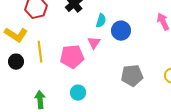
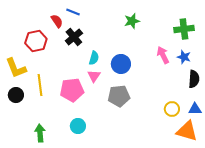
cyan semicircle: (101, 21) -> (94, 58), moved
yellow L-shape: (16, 35) -> (16, 68), turned 35
gray pentagon: (132, 76) -> (119, 96), moved

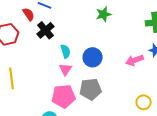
pink arrow: (163, 55) -> (135, 60), moved, turned -84
cyan semicircle: (94, 58) -> (66, 51), turned -32
pink pentagon: (72, 90) -> (64, 96), moved

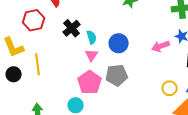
black cross: (46, 30) -> (72, 28), moved
pink pentagon: (64, 96) -> (90, 82), turned -30

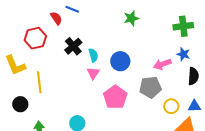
black circle: (14, 74) -> (20, 104), moved
gray pentagon: (117, 75) -> (150, 87), moved
pink pentagon: (90, 82) -> (115, 97), moved

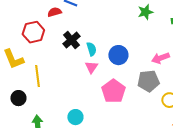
red semicircle: (56, 18) -> (54, 12), turned -72
green star: (131, 18) -> (145, 12), moved

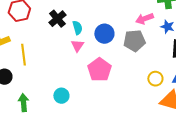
pink arrow: (160, 58) -> (144, 19), moved
gray pentagon: (148, 81) -> (134, 41), moved

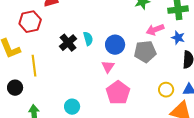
black cross: (57, 19) -> (68, 43), moved
pink triangle: (77, 46) -> (108, 67), moved
pink pentagon: (99, 70) -> (118, 93), moved

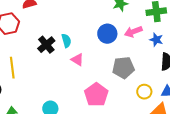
blue circle: (115, 45) -> (107, 34), moved
gray pentagon: (145, 52) -> (123, 68), moved
pink triangle: (108, 67) -> (77, 60), moved, turned -32

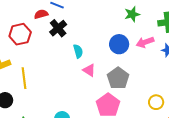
black cross: (46, 45) -> (58, 28), moved
gray pentagon: (123, 68) -> (118, 78), moved, turned -30

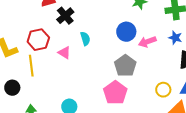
red hexagon: (20, 34) -> (38, 40), moved
pink arrow: (145, 42) -> (147, 42), moved
pink triangle: (89, 70) -> (64, 53), moved

